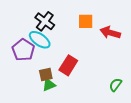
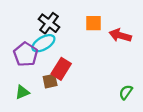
cyan ellipse: (40, 40) -> (43, 43), turned -65
red rectangle: (68, 65) -> (61, 69), moved
green triangle: (49, 85) -> (22, 92), moved

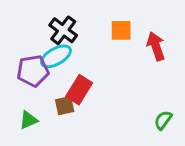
red arrow: (120, 35) -> (156, 46), turned 55
purple pentagon: (26, 54) -> (33, 71), turned 30

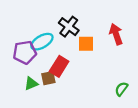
black cross: (63, 30) -> (69, 27), moved
orange square: (121, 30) -> (86, 44), moved
green triangle: (28, 120) -> (31, 84), moved

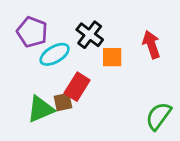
purple pentagon: (25, 52) -> (32, 32), moved, turned 30
green triangle: (31, 84) -> (41, 109), size x1.5
green semicircle: (121, 89) -> (158, 116), size x1.5

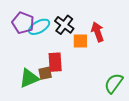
red arrow: (151, 45) -> (98, 32), moved
cyan ellipse: (55, 54) -> (39, 27), moved
red rectangle: (77, 87) -> (55, 62), turned -36

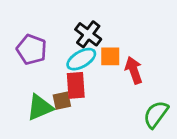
purple pentagon: (23, 23) -> (32, 49), moved
cyan ellipse: (39, 27) -> (81, 59), moved
red arrow: (98, 32) -> (134, 70), moved

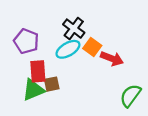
orange square: (110, 56) -> (92, 47), turned 36
red arrow: (134, 70) -> (112, 59), turned 130
red rectangle: (76, 85) -> (38, 71), moved

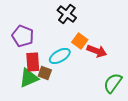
black cross: (74, 29) -> (67, 14), moved
cyan ellipse: (68, 49) -> (60, 56), moved
brown square: (52, 84) -> (45, 73), turned 32

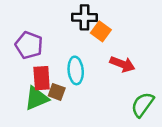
black cross: (67, 14) -> (84, 17), turned -36
orange square: (80, 41) -> (101, 31), moved
cyan ellipse: (60, 56) -> (76, 70), turned -65

